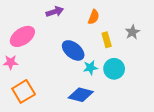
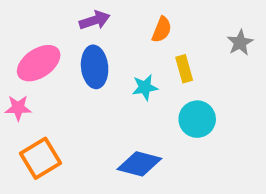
gray star: (132, 32) -> (240, 43), moved
blue ellipse: (73, 50) -> (95, 67), moved, turned 45
cyan star: (90, 68) -> (145, 87), moved

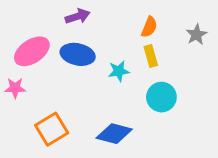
orange semicircle: (162, 30) -> (149, 27), moved
blue ellipse: (95, 67) -> (78, 54), turned -72
orange square: (40, 158) -> (52, 129), moved

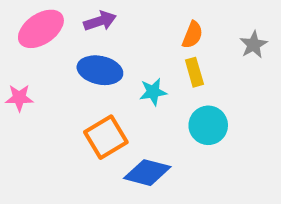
pink ellipse: (32, 51) -> (41, 29), moved
pink star: (15, 88) -> (19, 98), moved
orange square: (52, 129) -> (106, 137), moved

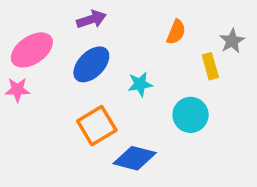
pink ellipse: (41, 29) -> (32, 50), moved
blue ellipse: (100, 70) -> (91, 64), turned -57
yellow rectangle: (194, 72) -> (210, 66), moved

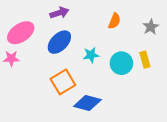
yellow rectangle: (210, 66) -> (145, 60), moved
cyan circle: (191, 115) -> (121, 63), moved

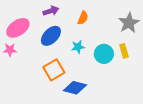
orange semicircle: (114, 21) -> (83, 18), moved
gray star: (151, 27) -> (129, 23), size x1.5

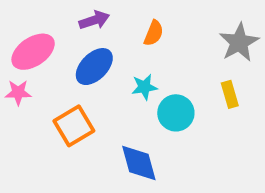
cyan circle: (104, 54) -> (176, 113), moved
orange square: (54, 70) -> (74, 126), moved
blue diamond: (75, 88) -> (139, 163), turned 60

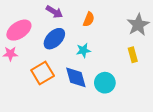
purple arrow: (94, 20) -> (54, 12), turned 49
cyan circle: (176, 113) -> (105, 83), moved
blue diamond: (139, 163) -> (76, 77), moved

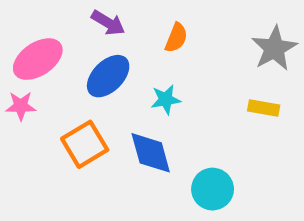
yellow rectangle: (133, 55) -> (264, 108), turned -64
cyan circle: (105, 83) -> (213, 189), moved

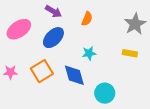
cyan star: (166, 100) -> (89, 53), moved
pink star: (21, 106) -> (10, 72), moved

